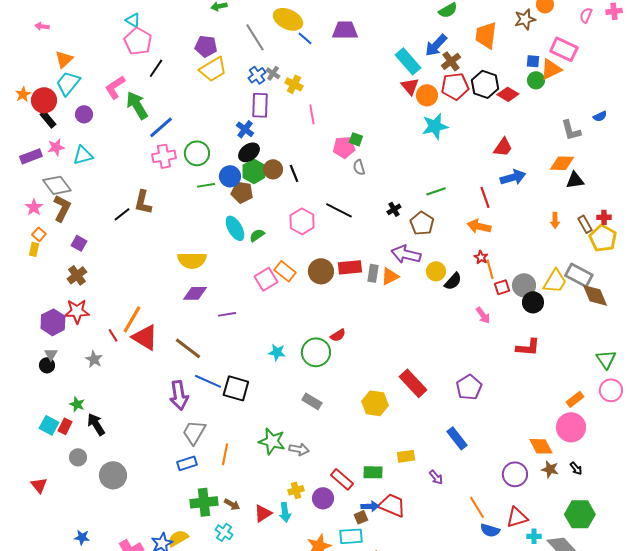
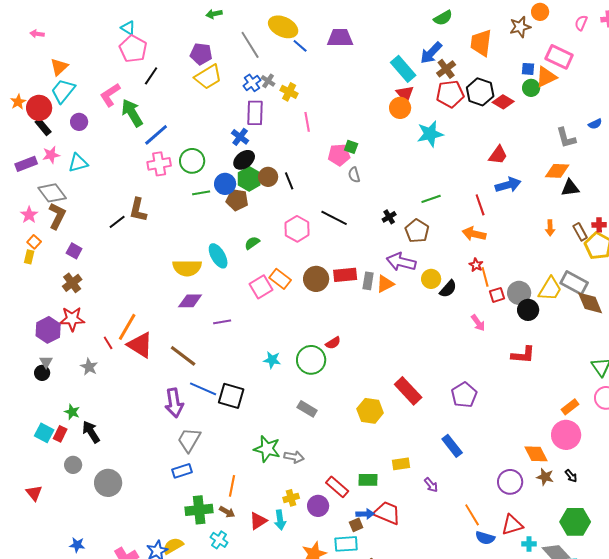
orange circle: (427, 95) -> (400, 108), moved
cyan ellipse: (235, 228) -> (218, 256), moved
orange line: (225, 454) -> (232, 486), moved

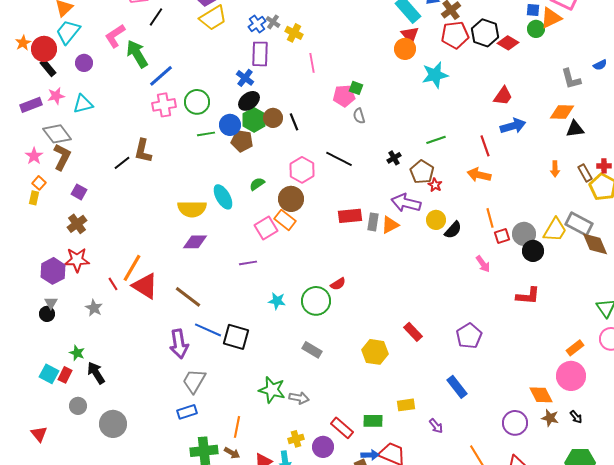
red star: (476, 265) -> (435, 185), moved
brown circle: (316, 279) -> (291, 199), moved
purple line: (222, 322) -> (248, 263), moved
red rectangle: (408, 391) -> (413, 332), size x0.7

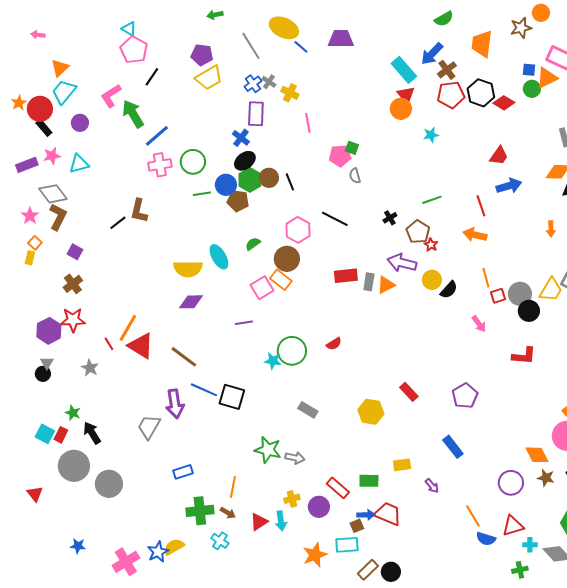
cyan star: (435, 75) -> (431, 135), size x0.6
green circle: (316, 301) -> (292, 351), moved
gray trapezoid: (194, 381) -> (149, 427), moved
gray circle: (78, 406) -> (74, 466), size x1.8

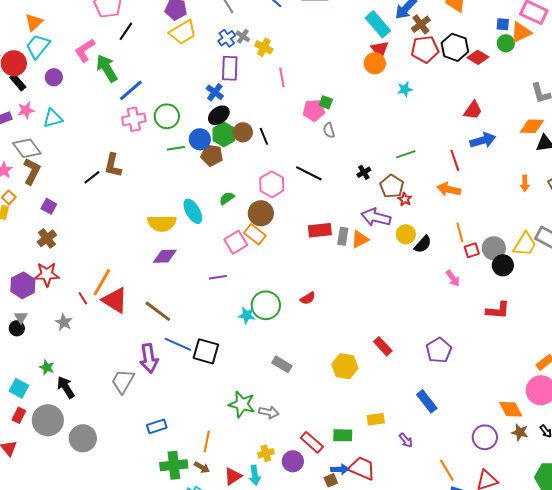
red rectangle: (61, 435) -> (19, 415), moved

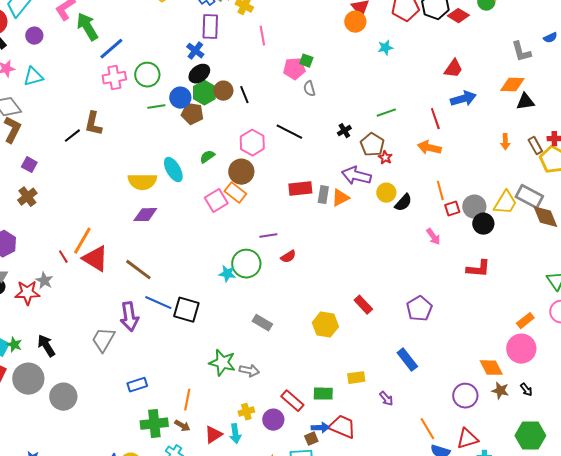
red star: (47, 274) -> (27, 293), moved
purple line: (218, 277) -> (268, 236), moved
green star: (47, 367) -> (14, 345), moved

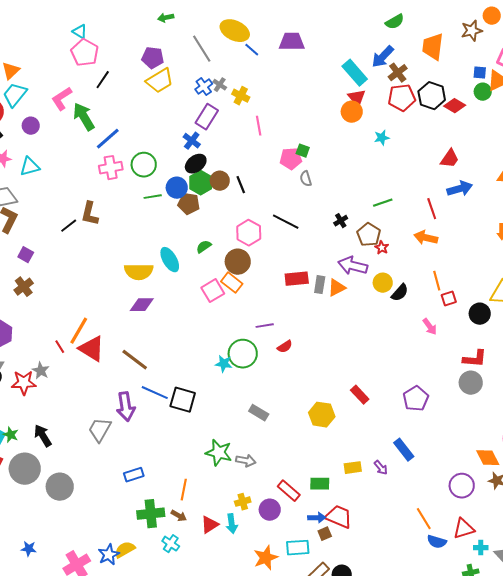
purple rectangle: (210, 27) -> (207, 117), turned 30
gray circle: (474, 207) -> (471, 383), moved
purple arrow: (386, 399) -> (381, 468), moved
brown square: (311, 439) -> (325, 534), moved

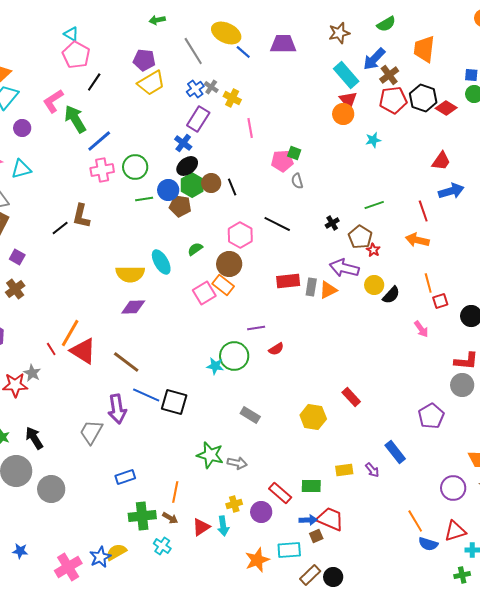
brown star: (472, 31) -> (339, 33), moved
purple pentagon: (416, 399) -> (431, 416), moved

